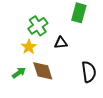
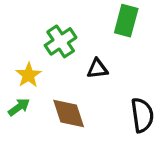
yellow star: (29, 47) -> (29, 75), moved
green arrow: (19, 73) -> (19, 107), moved

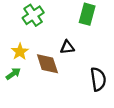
green cross: (61, 41) -> (33, 15), moved
brown diamond: (69, 114) -> (47, 64), moved

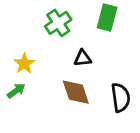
green cross: (33, 15) -> (58, 23), moved
brown diamond: (47, 64) -> (76, 92), moved

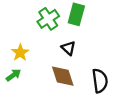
green rectangle: (107, 17) -> (76, 14), moved
black triangle: (83, 58) -> (68, 48), turned 48

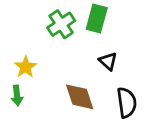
black triangle: (68, 48) -> (108, 61), moved
green arrow: (13, 75) -> (17, 95), turned 120

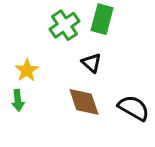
black triangle: (108, 61) -> (92, 63), moved
black semicircle: (127, 103) -> (134, 108), turned -52

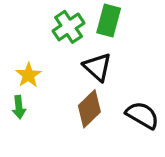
black triangle: (92, 63) -> (97, 67), size x1.4
brown diamond: (84, 102) -> (89, 109), turned 64

